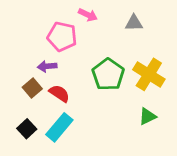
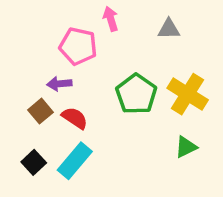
pink arrow: (88, 15) -> (111, 19), turned -132

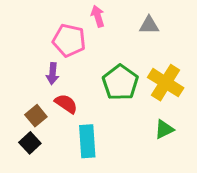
purple arrow: (59, 84) -> (53, 74), turned -80
brown square: (41, 111) -> (36, 116), moved
cyan rectangle: (75, 161) -> (87, 141), moved, turned -44

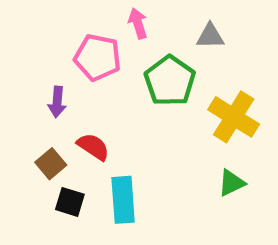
purple arrow: (53, 74) -> (57, 102), moved
green pentagon: (120, 83) -> (170, 81), moved
black square: (30, 143) -> (70, 202), moved, turned -30

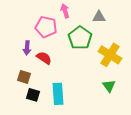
red semicircle: (93, 147) -> (44, 58), moved
brown square: (51, 164) -> (24, 77), turned -32
green triangle: (231, 183) -> (109, 86), turned -40

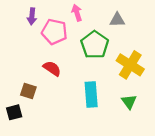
purple arrow: (27, 48) -> (32, 16), moved
cyan rectangle: (58, 94) -> (91, 95), moved
black square: (33, 95) -> (14, 112), moved, turned -32

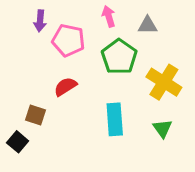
pink arrow: (77, 13) -> (109, 16), moved
red semicircle: (52, 68) -> (65, 87), turned -66
black square: (14, 112) -> (18, 142), turned -35

